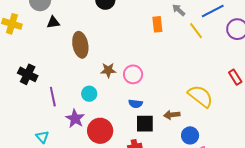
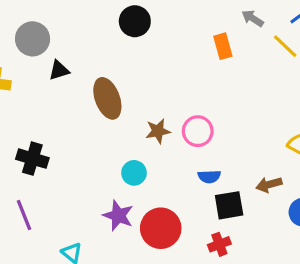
purple line: (53, 97) -> (24, 215), moved

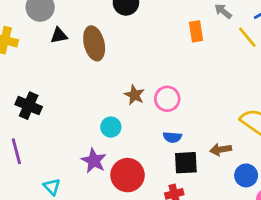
brown ellipse: (107, 98) -> (94, 43), moved
brown star: (158, 131) -> (134, 95), turned 30

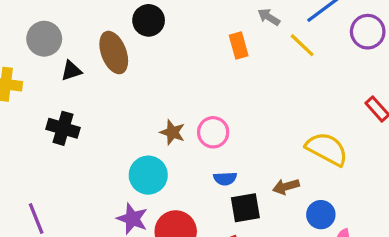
brown ellipse: (94, 43) -> (114, 53), moved
black cross: (29, 106) -> (63, 128), moved
cyan circle: (111, 127) -> (148, 175), size x1.5

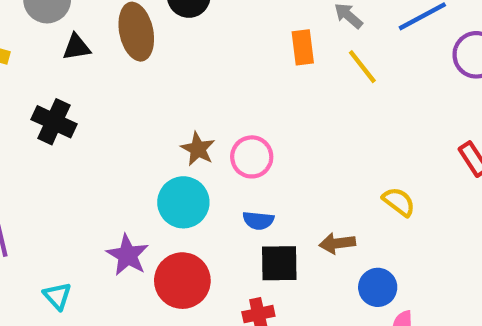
yellow line: (302, 45) -> (362, 67), moved
yellow semicircle: (327, 149) -> (399, 202), size x0.6
cyan circle: (148, 175) -> (183, 202), moved

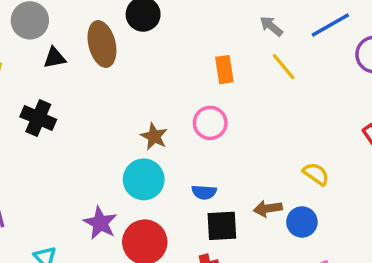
orange rectangle: (303, 47) -> (224, 70), moved
pink circle: (252, 157) -> (210, 123), moved
blue circle: (378, 287) -> (302, 222), moved

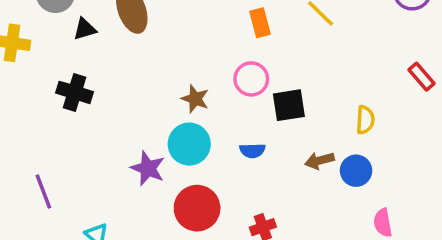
yellow semicircle: (316, 174) -> (365, 120), turned 64
purple star: (100, 223) -> (148, 168), moved
black square: (222, 226) -> (289, 105), moved

